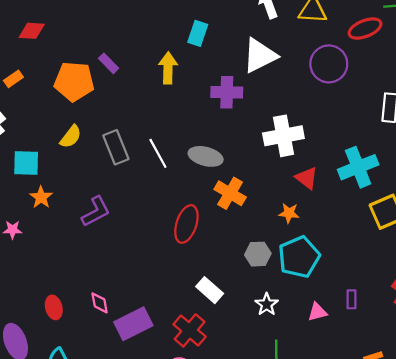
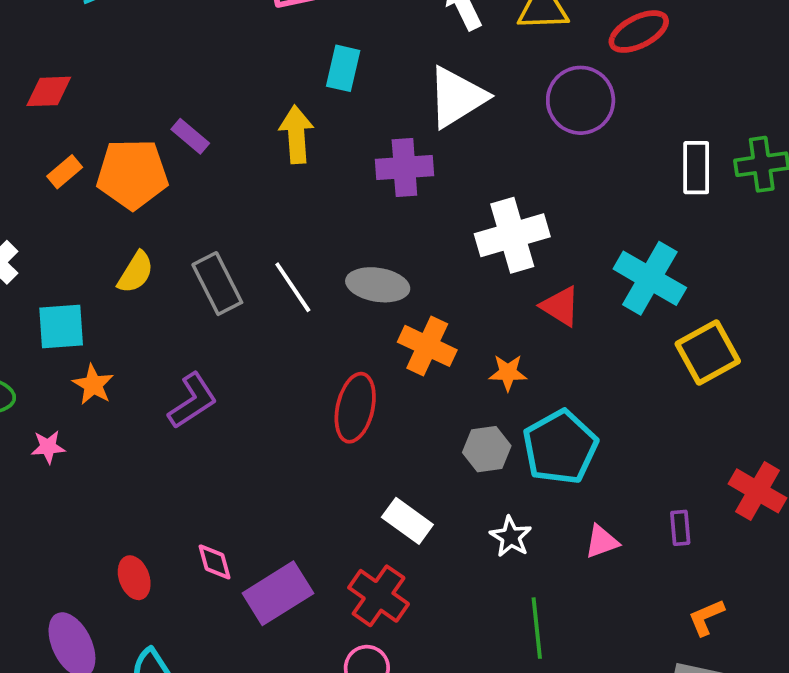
orange rectangle: (13, 79) -> (65, 172), moved
cyan cross: (358, 167) -> (650, 278), turned -33
orange star: (289, 213) -> (508, 373), moved
purple rectangle: (351, 299) -> (680, 528), moved

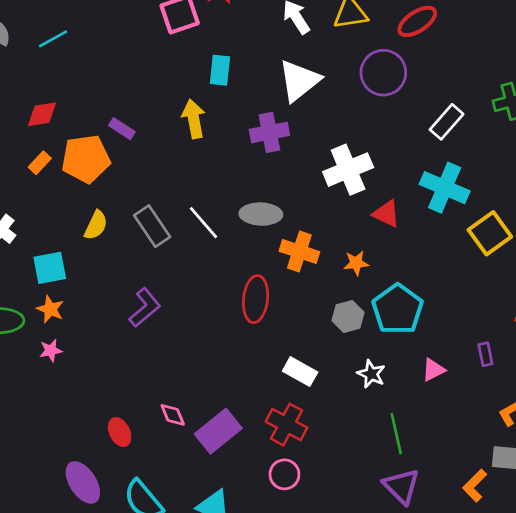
red diamond: (49, 91) -> (42, 114), moved
white rectangle: (696, 168) -> (447, 122), moved, turned 48
orange star: (93, 385) -> (50, 309), moved

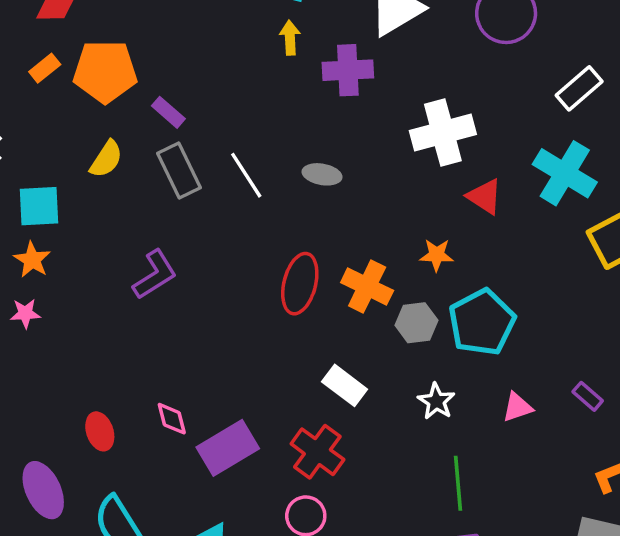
yellow arrow: (194, 119) -> (290, 38), moved, size x0.7
purple rectangle: (122, 129) -> (168, 112), moved
gray ellipse: (261, 214) -> (322, 174), size x0.7
orange cross: (299, 251) -> (367, 287), moved
purple rectangle: (485, 354) -> (588, 396), turned -45

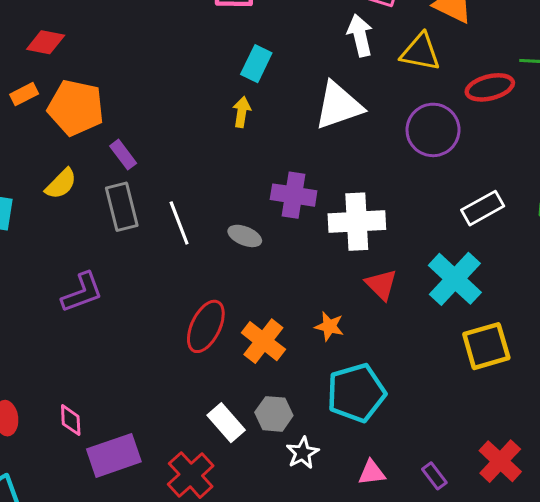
purple cross: (348, 70) -> (294, 195), moved
gray hexagon: (416, 323) -> (274, 414), moved

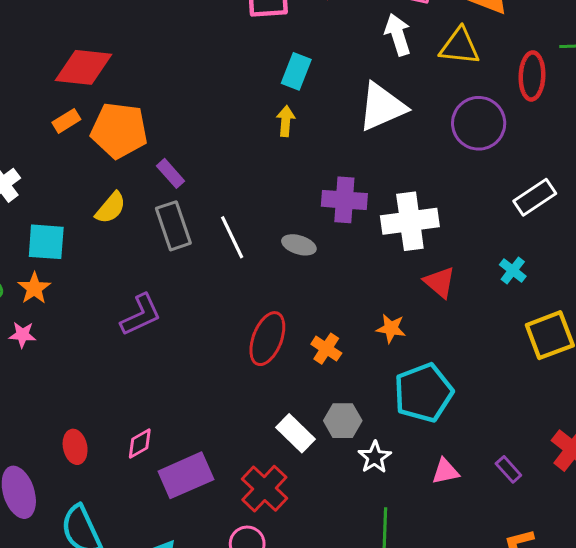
red diamond: (46, 42) -> (84, 67), size x1.5
red ellipse: (490, 87) -> (532, 76), turned -69
cyan cross: (455, 279) -> (513, 270), size x0.5
orange cross: (263, 341) -> (326, 349), size x0.7
pink diamond: (71, 420) -> (140, 444), turned 68

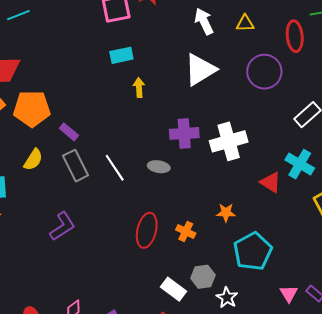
yellow triangle: (460, 46) -> (245, 23), size x0.7
cyan rectangle: (296, 71) -> (121, 55), moved, turned 65
cyan cross: (513, 270) -> (300, 164), size x1.6
red triangle: (440, 282) -> (271, 182), moved
pink triangle: (445, 471) -> (289, 294), moved, turned -42

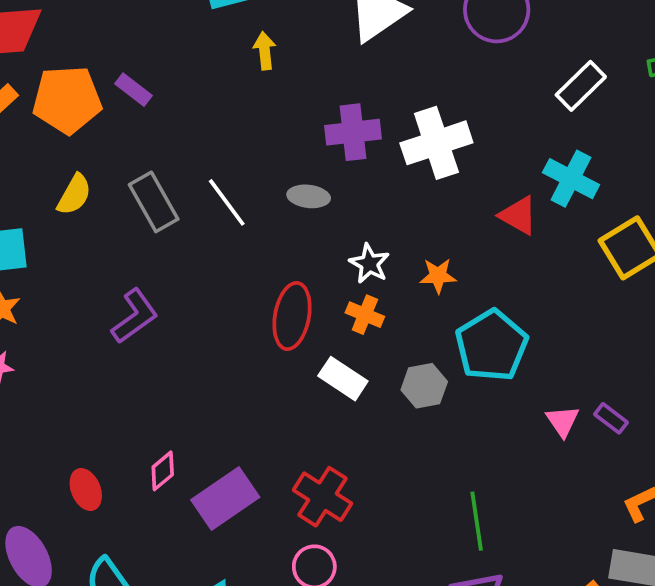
purple rectangle: (69, 132) -> (133, 90), moved
gray hexagon: (203, 277) -> (424, 386), moved
white rectangle: (173, 289) -> (343, 379), moved
white star: (227, 298) -> (369, 264), moved

